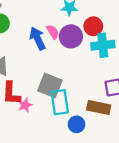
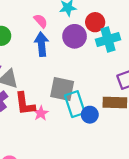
pink semicircle: (53, 32) -> (41, 21), moved
blue arrow: (38, 38) -> (42, 44), turned 30
blue circle: (77, 124) -> (90, 115), moved

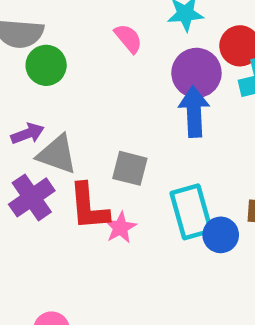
blue arrow: (42, 44) -> (194, 112), moved
gray square: (62, 89) -> (130, 168), moved, size x0.7

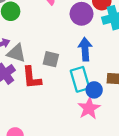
blue arrow: (194, 112) -> (85, 49), moved
pink star: (120, 228) -> (89, 108), moved, size x1.5

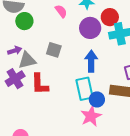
gray triangle: (16, 53) -> (27, 60), turned -36
gray square: (51, 59) -> (54, 50), moved

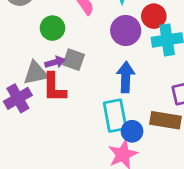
green circle: (24, 21) -> (52, 28), moved
purple arrow: (15, 51) -> (55, 62), moved
red L-shape: (40, 84) -> (54, 88), moved

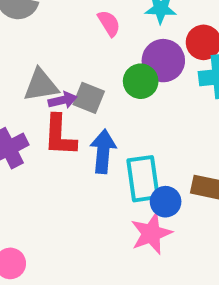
green circle: (52, 28) -> (141, 81), moved
gray triangle: (36, 73) -> (41, 85), moved
blue arrow: (126, 77) -> (103, 151), moved

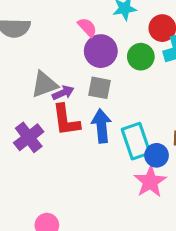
purple circle: (163, 61) -> (101, 51), moved
green circle: (141, 81) -> (141, 57), moved
gray square: (89, 98) -> (100, 88), moved

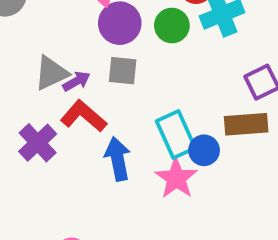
red L-shape: (66, 120) -> (84, 116), turned 144
blue arrow: (102, 126) -> (118, 159), moved
pink star: (150, 182) -> (176, 178), moved

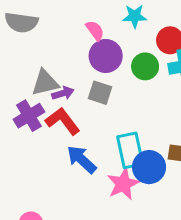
purple cross: (38, 143) -> (29, 116), moved
blue circle: (204, 150) -> (149, 167), size x1.4
blue arrow: (118, 159) -> (82, 159), turned -48

